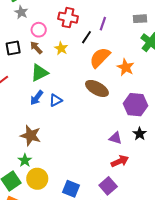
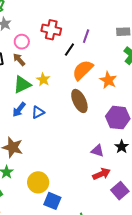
yellow star: (61, 48) -> (43, 80), moved
brown ellipse: (97, 88) -> (79, 101), turned 35
yellow circle: (37, 179) -> (38, 182), moved
purple square: (108, 186) -> (120, 191), moved

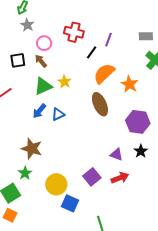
purple square: (120, 191) -> (92, 177), moved

